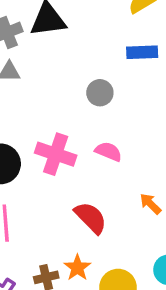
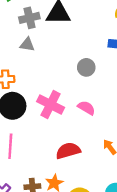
red semicircle: (91, 218) -> (68, 151), turned -70

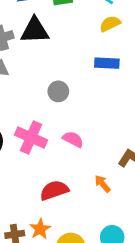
gray circle: (86, 67) -> (58, 91), moved

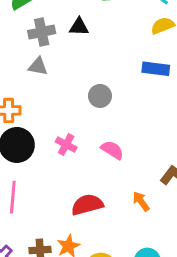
black triangle: (35, 31) -> (79, 27), size x0.6
pink cross: (31, 138) -> (66, 145), size x0.6

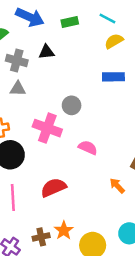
gray cross: (42, 32) -> (17, 61), turned 35
pink cross: (66, 145) -> (47, 128), moved, size x1.6
red semicircle: (87, 205) -> (53, 187), moved

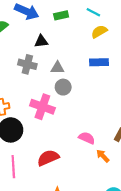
gray cross: (17, 61) -> (27, 64), moved
gray triangle: (18, 89) -> (57, 68), moved
pink semicircle: (88, 148) -> (87, 138), moved

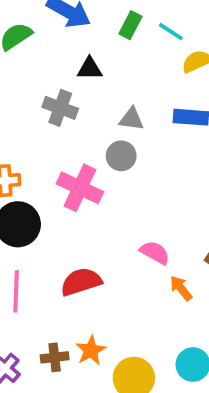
cyan line: (93, 12) -> (171, 32), moved
green rectangle: (61, 15) -> (130, 25), turned -56
gray triangle: (57, 68) -> (131, 119), moved

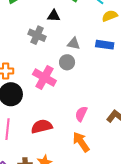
pink semicircle: (155, 253) -> (81, 114), turned -98
orange arrow: (181, 288) -> (81, 142), moved, size x1.5

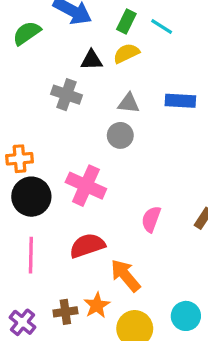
yellow semicircle: (110, 16) -> (126, 53), moved
pink cross: (44, 77) -> (86, 186), moved
orange arrow: (81, 142) -> (125, 276), moved

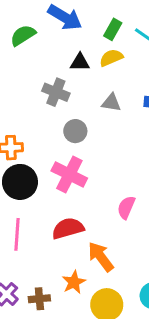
gray circle: (120, 135) -> (75, 131), moved
brown cross: (65, 312) -> (39, 299), moved

